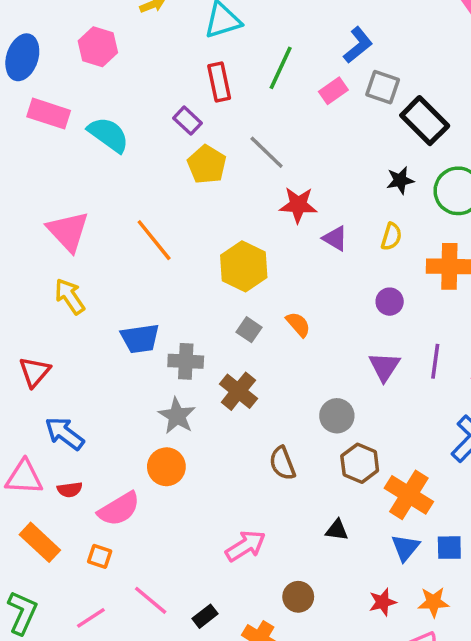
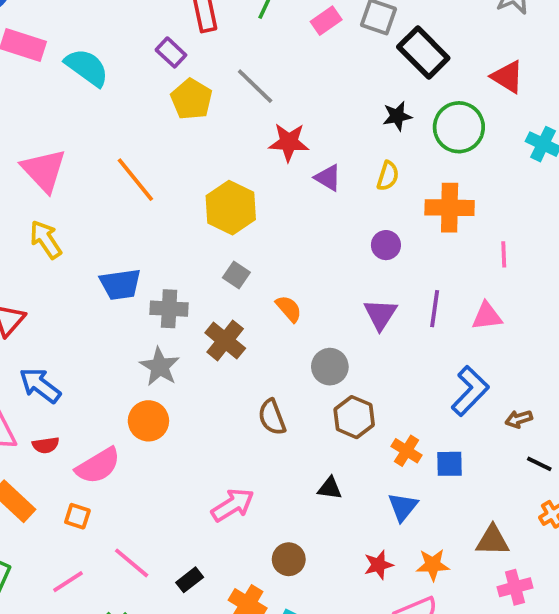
orange semicircle: (298, 324) -> (289, 309), moved
orange cross: (409, 495) -> (407, 451), size x0.6
blue square: (449, 548) -> (450, 464), moved

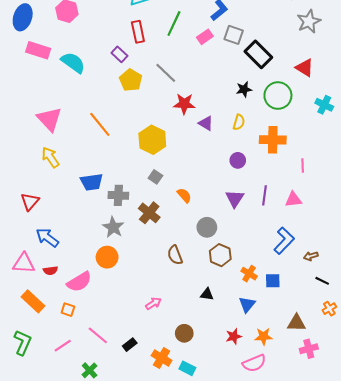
pink arrow: (233, 505) -> (153, 303), size x0.7

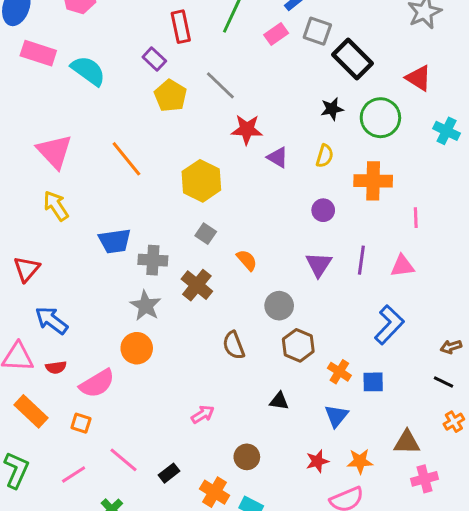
brown arrow: (311, 256) -> (451, 347), moved

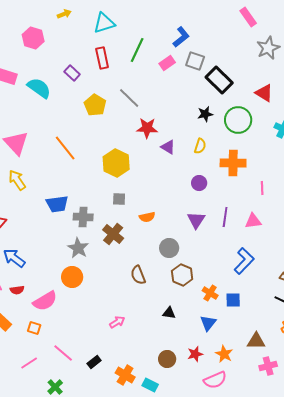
purple rectangle: (154, 59) -> (72, 73), moved
gray square: (206, 234) -> (119, 199), turned -32
orange semicircle: (247, 260) -> (147, 217), turned 119
brown circle: (247, 457) -> (167, 359), moved
orange star: (360, 461) -> (224, 354), turned 30

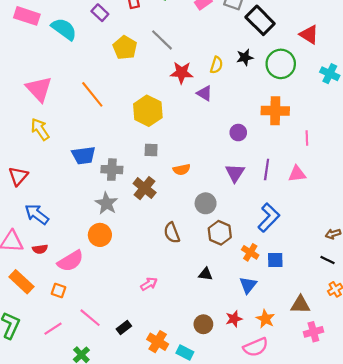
yellow semicircle: (200, 146) -> (216, 65), moved
blue L-shape: (244, 261) -> (269, 217), moved

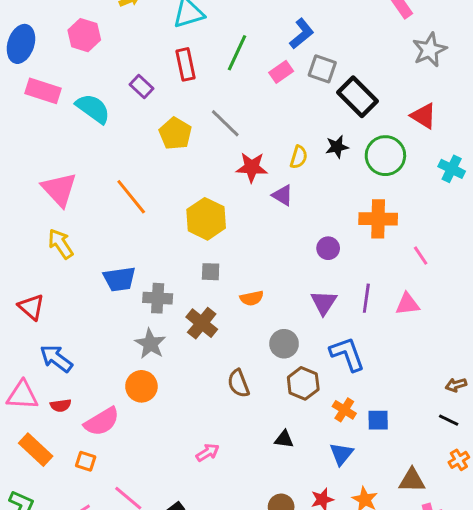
pink line: (307, 138) -> (421, 256), turned -32
red triangle: (18, 176) -> (31, 307), turned -30
blue L-shape: (269, 217) -> (347, 354), moved, turned -64

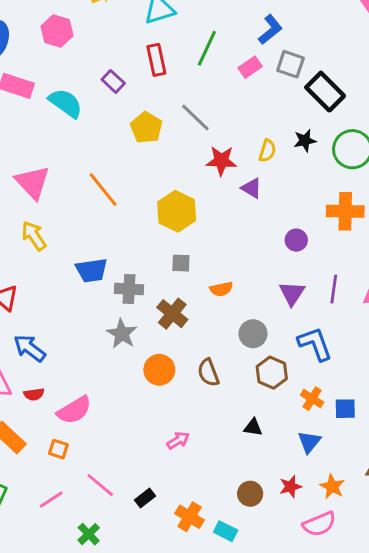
orange circle: (141, 386) -> (159, 370), moved

